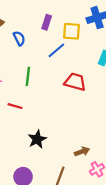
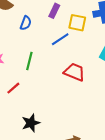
blue semicircle: (19, 38) -> (26, 23), turned 40
red line: (15, 106) -> (13, 88), turned -64

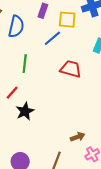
blue semicircle: (26, 23) -> (16, 27), size x1.5
black star: (31, 123) -> (25, 111), moved

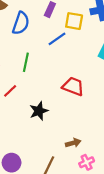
red trapezoid: (71, 69) -> (73, 86), moved
black star: (25, 111) -> (39, 111), moved

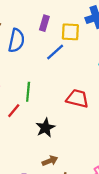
green line: (26, 62) -> (28, 92), moved
brown arrow: (73, 143) -> (50, 161), moved

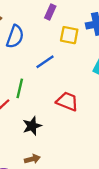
purple rectangle: (44, 23) -> (50, 12), moved
blue line: (55, 52) -> (45, 62), moved

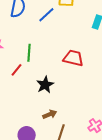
blue line: (45, 62) -> (46, 15), moved

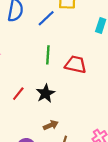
green line: (29, 53) -> (48, 55), moved
red line: (16, 70) -> (18, 94), moved

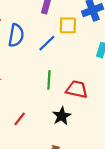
black star: (46, 93) -> (62, 116), moved

